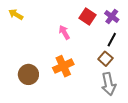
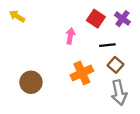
pink arrow: (64, 32) -> (70, 36), turned 40
black line: (112, 40) -> (107, 45), moved, turned 56
orange cross: (63, 66) -> (82, 73), moved

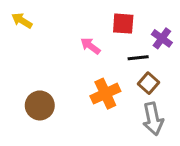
red square: (96, 19) -> (123, 24), turned -30
purple cross: (122, 19) -> (162, 38), moved
pink arrow: (70, 36) -> (90, 46), turned -63

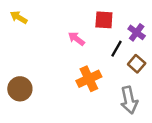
black line: (138, 58) -> (116, 49), turned -54
brown square: (148, 83) -> (137, 64), moved
brown circle: (40, 105) -> (20, 89), moved

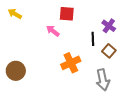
red square: (104, 20) -> (67, 14), moved
pink arrow: (76, 39) -> (53, 31), moved
black line: (116, 49) -> (93, 39), turned -32

